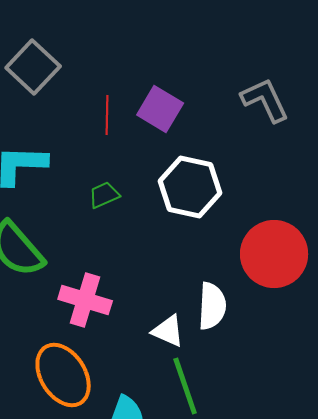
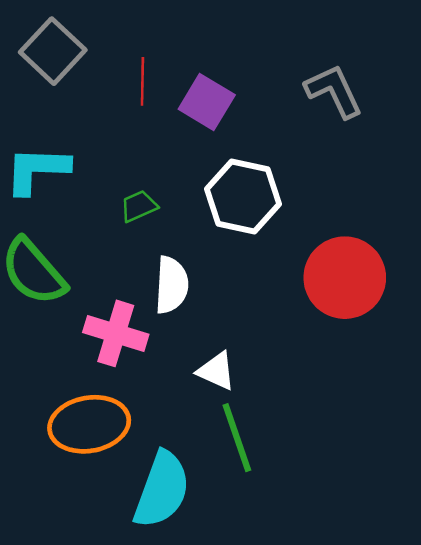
red line: (107, 115) -> (142, 81), moved
white semicircle: (212, 306) -> (172, 285), moved
orange ellipse: (63, 375) -> (89, 424), turned -68

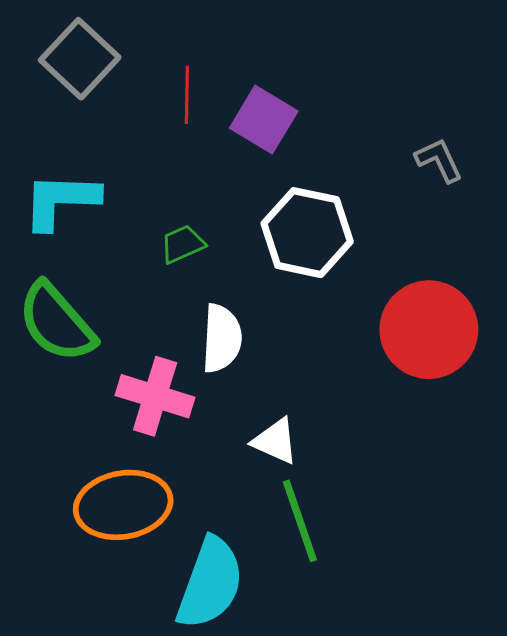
gray L-shape: (334, 91) -> (439, 160), moved, size x0.7

